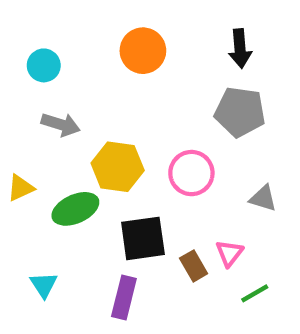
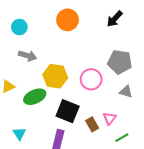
black arrow: (240, 49) -> (115, 19), turned 48
gray pentagon: (240, 112) -> (120, 62), moved
black square: (143, 238) -> (68, 111), turned 30

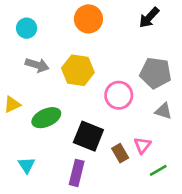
yellow hexagon: (55, 76) -> (78, 70), moved

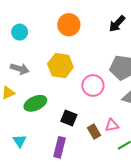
gray arrow: (37, 65) -> (20, 69), moved
black square: (88, 136) -> (69, 118), size x0.7
pink triangle: (142, 145) -> (112, 125), turned 40

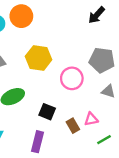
orange circle: (69, 25) -> (21, 16), moved

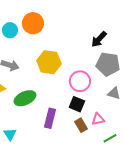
black arrow: (97, 15) -> (99, 39), moved
black square: (47, 112) -> (77, 104), moved
purple rectangle: (37, 142) -> (50, 118), moved

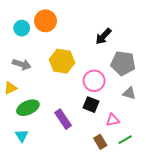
black arrow: (99, 39) -> (103, 36), moved
green ellipse: (25, 98) -> (28, 108), moved
purple rectangle: (50, 118) -> (63, 119), turned -48
brown rectangle: (81, 125) -> (100, 142), moved

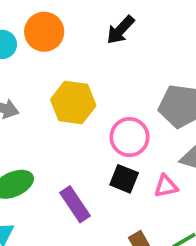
black arrow: (103, 36) -> (120, 30), moved
pink triangle: (113, 120) -> (166, 186), moved

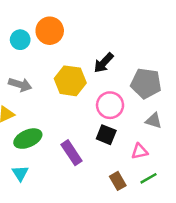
black arrow: (120, 30) -> (104, 63), moved
pink triangle: (166, 186) -> (140, 151), moved

